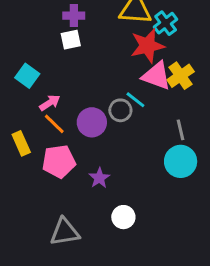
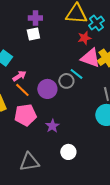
red star: (147, 46) -> (84, 38), size x0.6

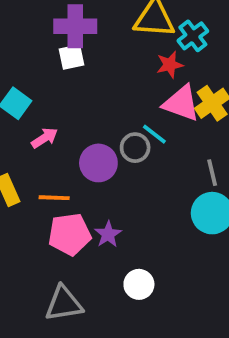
purple cross: (35, 18) -> (75, 26), size x1.5
orange line: (22, 90) -> (54, 198), moved, turned -42
pink pentagon: (25, 115) -> (70, 234), moved

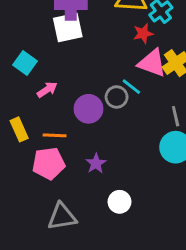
white square: (71, 57) -> (68, 28), size x1.5
pink pentagon: (70, 234) -> (49, 163), moved

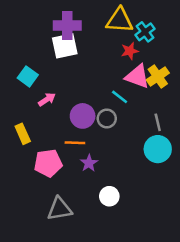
gray circle: (117, 97) -> (107, 119), moved
orange line: (55, 135) -> (75, 143), moved

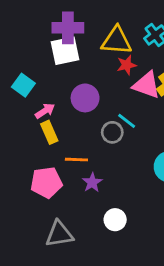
yellow triangle: (120, 20) -> (117, 41), moved
red star: (130, 51) -> (127, 65), moved
cyan line: (120, 97) -> (127, 121), moved
purple circle: (83, 116) -> (85, 98), moved
yellow rectangle: (23, 134) -> (49, 132), moved

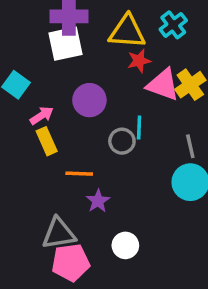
cyan line: (127, 121) -> (139, 127), turned 54
pink pentagon: (46, 182) -> (71, 262), moved
gray triangle: (59, 234) -> (59, 233), moved

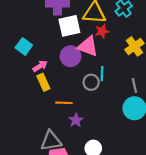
white square: (66, 44) -> (69, 26), moved
pink triangle: (163, 85) -> (88, 46), moved

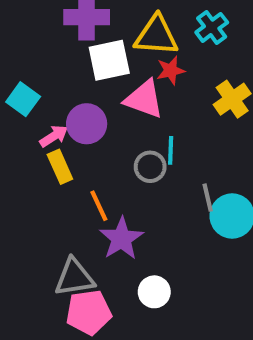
purple circle: (70, 56) -> (87, 124), moved
gray line: (134, 86) -> (208, 198), moved
orange line: (64, 103) -> (99, 206), turned 63
purple star: (76, 120) -> (121, 239), size x1.5

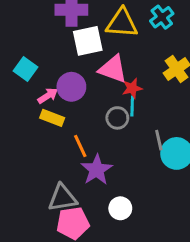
red star: (171, 70) -> (132, 88), moved
yellow rectangle: (60, 167) -> (52, 118), turned -45

